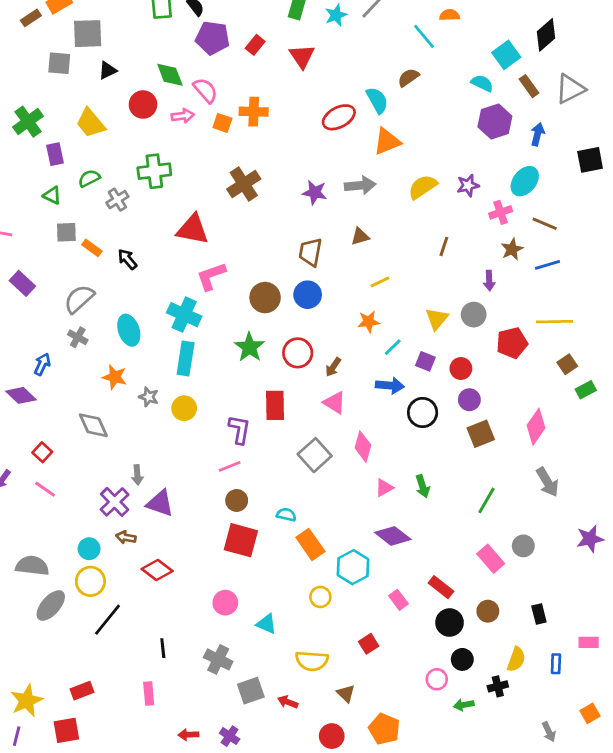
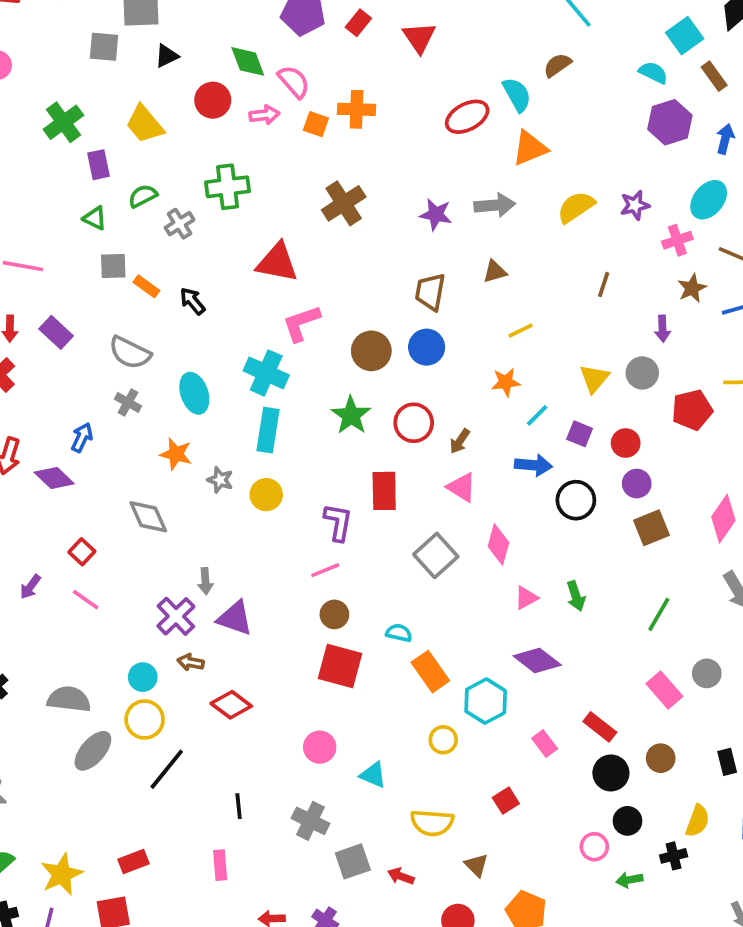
gray semicircle: (79, 299) -> (130, 353), turned -112

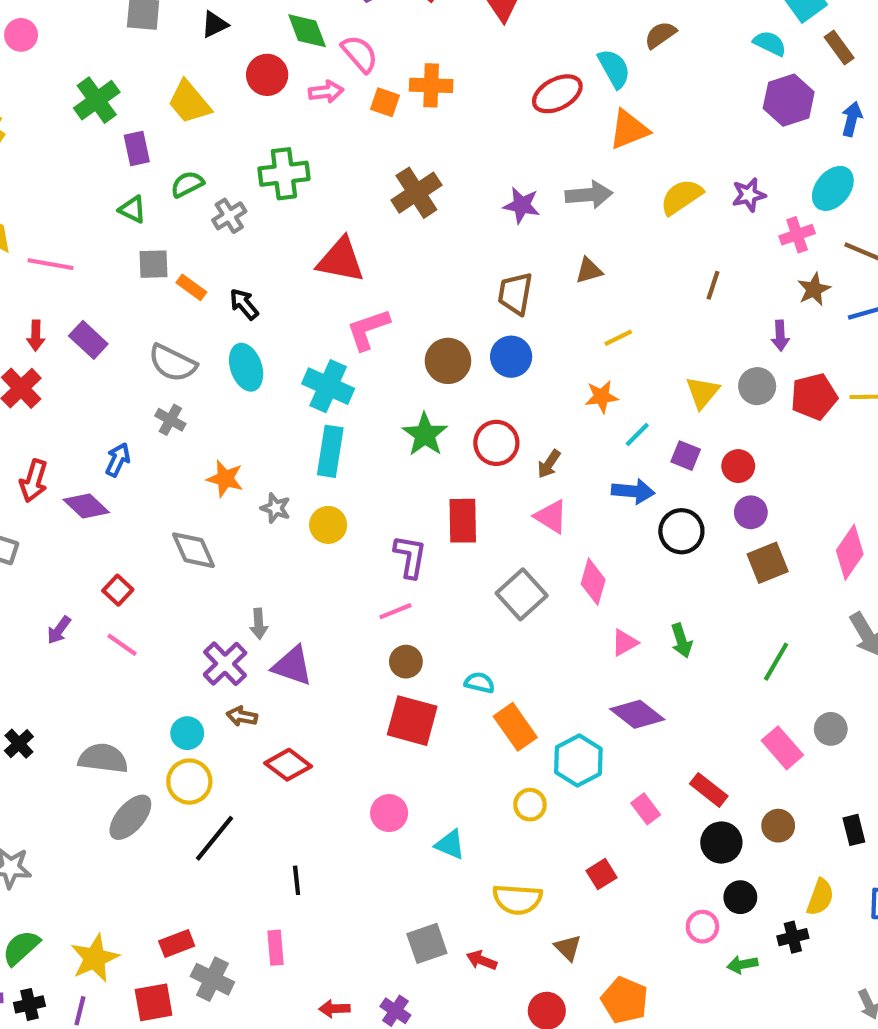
cyan ellipse: (194, 393) -> (246, 367), moved
red pentagon: (692, 410) -> (814, 397), moved
gray cross: (310, 821) -> (212, 979), moved

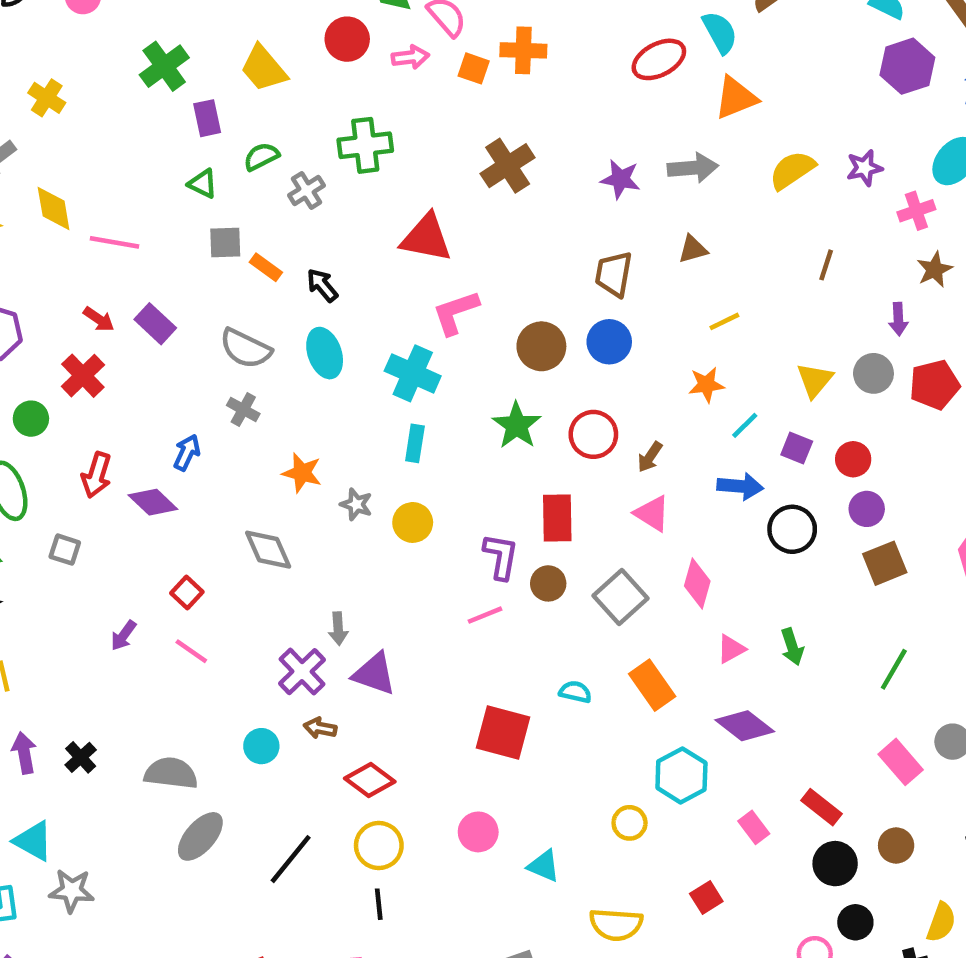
red arrow: (36, 336) -> (99, 319), turned -56
cyan rectangle: (330, 451) -> (415, 443), size x0.7
brown circle: (406, 662) -> (548, 583), moved
orange rectangle: (515, 727) -> (652, 685), moved
yellow circle: (189, 782) -> (379, 845), moved

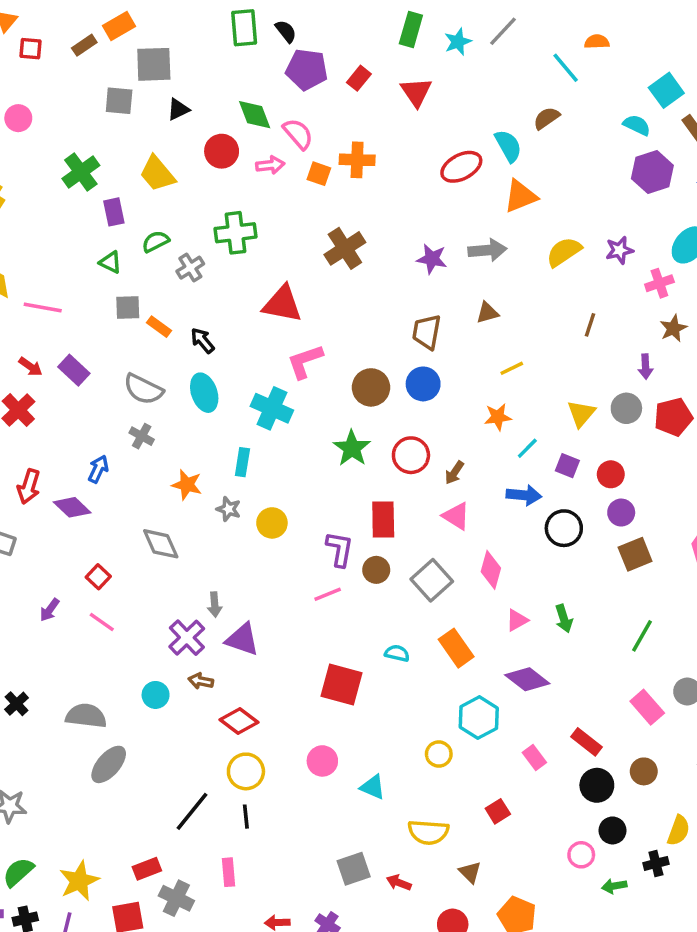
cyan rectangle: (415, 443) -> (242, 462), moved
black line: (291, 859) -> (192, 811), moved

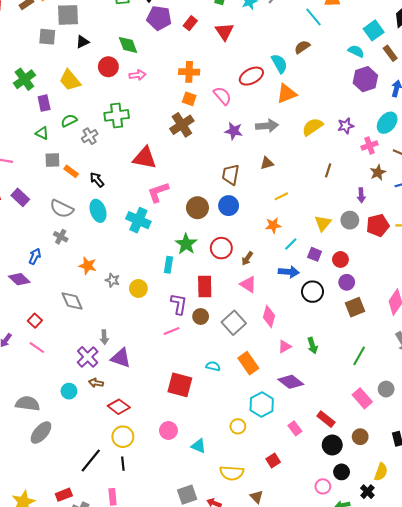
pink semicircle: (298, 134) -> (222, 96), moved
orange square: (319, 174) -> (189, 99), moved
cyan rectangle: (242, 462) -> (168, 265), moved
black cross: (656, 863) -> (367, 492), turned -32

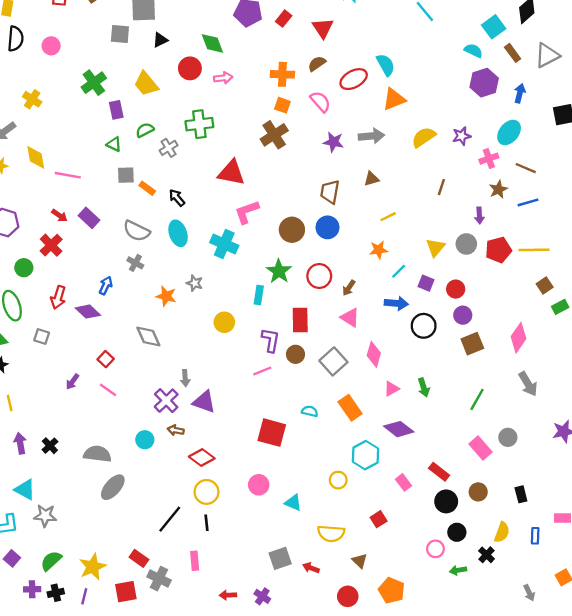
brown semicircle: (302, 47) -> (317, 64), moved
gray star: (112, 280) -> (195, 283), moved
red rectangle: (64, 495) -> (139, 558), turned 56

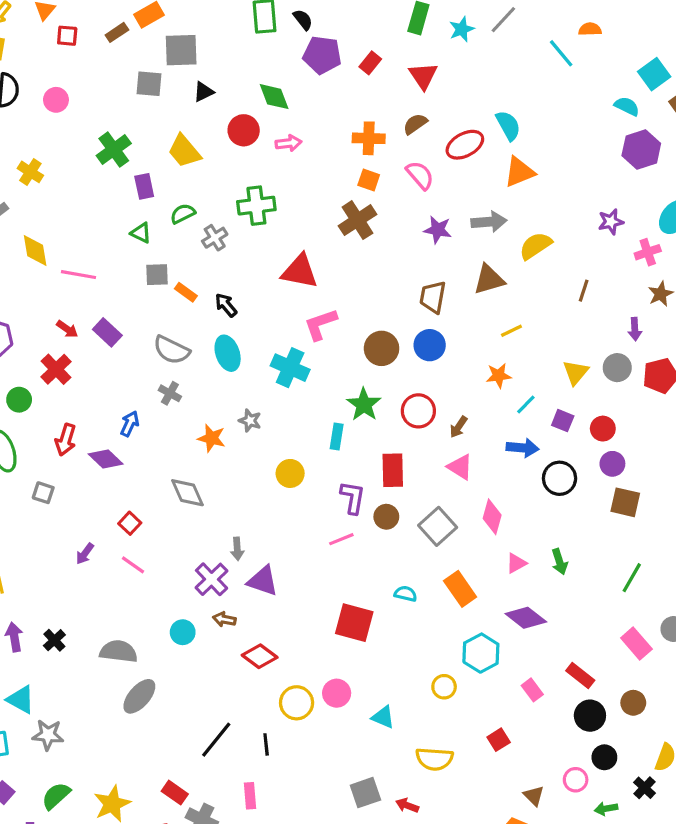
yellow semicircle: (424, 137) -> (535, 246), moved
brown triangle: (371, 179) -> (489, 279), size x1.5
brown square: (472, 344) -> (625, 502), turned 35
yellow circle: (207, 492) -> (297, 703), moved
brown triangle: (360, 561) -> (534, 796), moved

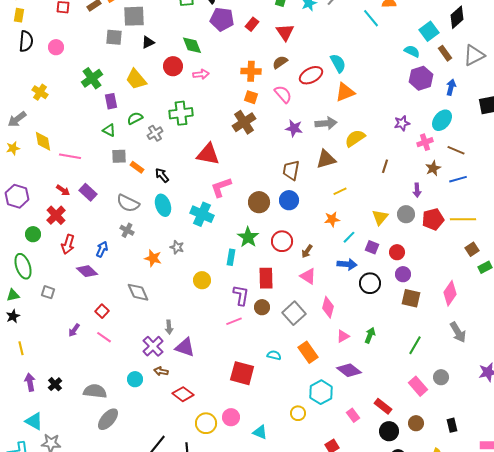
red arrow: (66, 440) -> (68, 244), moved
green arrow: (560, 562) -> (370, 335), turned -140

